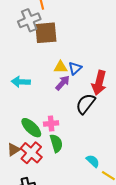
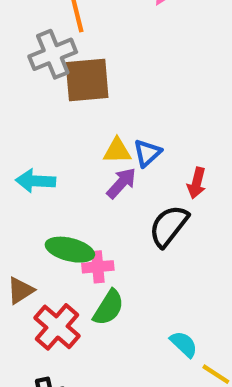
red arrow: (99, 83) -> (197, 183), size x0.6
green ellipse: (31, 128) -> (70, 250), moved, turned -30
green semicircle: (56, 143) -> (109, 308), turned 48
brown triangle: (14, 150) -> (21, 290), moved

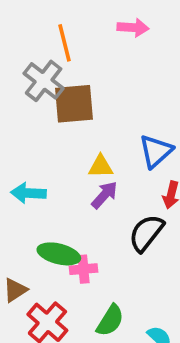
gray cross: (53, 54) -> (44, 81), turned -30
blue triangle: (147, 153) -> (156, 151), moved, size x1.4
green semicircle: (109, 308) -> (110, 320), moved

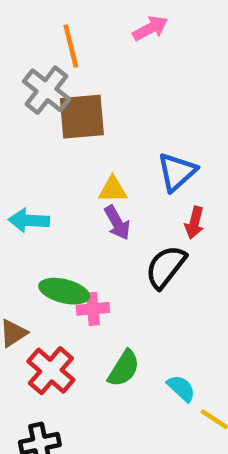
pink arrow: (133, 28) -> (150, 28), turned -32
purple arrow: (104, 195) -> (117, 223), turned 108

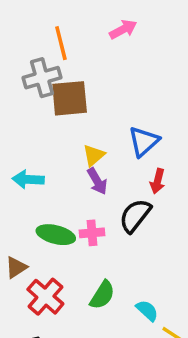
gray cross: (46, 90) -> (42, 78), turned 36
yellow triangle: (113, 190) -> (94, 155), turned -40
pink cross: (93, 309) -> (92, 233), moved

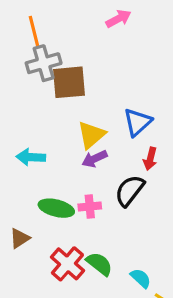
orange line: (61, 43) -> (34, 31), moved
yellow triangle: (94, 155) -> (91, 135), size x1.4
purple arrow: (97, 181) -> (95, 159), turned 95
green semicircle: (102, 295) -> (99, 264), turned -84
red cross: (45, 297) -> (67, 264), moved

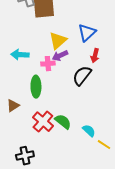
pink cross: (90, 207) -> (48, 64), moved
green ellipse: (56, 208) -> (36, 87), turned 75

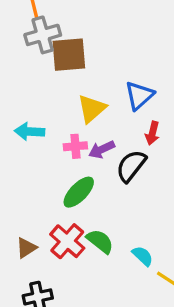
purple arrow: (60, 56) -> (102, 150), moved
green ellipse: (36, 87) -> (79, 192), moved, turned 45
brown triangle: (13, 106) -> (26, 248), moved

